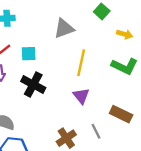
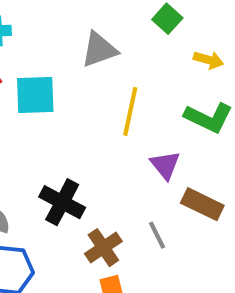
cyan square: (29, 54) -> (35, 95), size x1.5
black cross: (33, 84) -> (62, 202), moved
purple triangle: (81, 96) -> (165, 165), moved

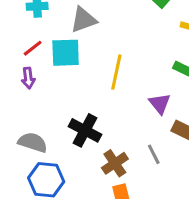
gray triangle: (99, 50) -> (83, 20), moved
yellow line: (130, 111) -> (116, 72), moved

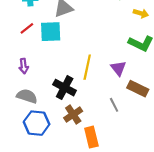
yellow line: (116, 72) -> (87, 67), moved
purple arrow: (28, 78) -> (24, 66), moved
brown cross: (115, 163) -> (73, 114), moved

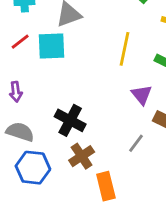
yellow line: (87, 67) -> (124, 49), moved
gray line: (114, 105) -> (136, 143), turned 64

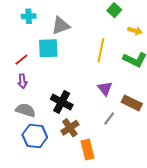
red line: (20, 42) -> (21, 60), moved
purple triangle: (142, 95) -> (105, 89), moved

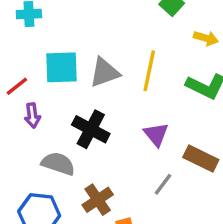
gray triangle: (61, 26) -> (105, 72), moved
purple arrow: (22, 81) -> (32, 115), moved
black cross: (62, 102) -> (91, 129), moved
gray semicircle: (26, 110) -> (58, 164), moved

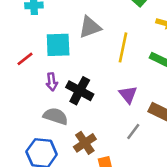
gray triangle: (105, 72) -> (90, 27), moved
purple arrow: (32, 115) -> (52, 82), moved

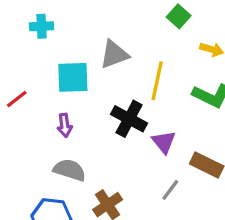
red line: (25, 59) -> (17, 99), moved
black cross: (80, 91) -> (129, 119), moved

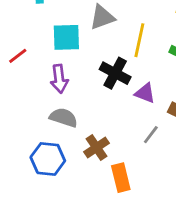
purple arrow: (65, 125) -> (59, 79), size x1.4
purple triangle: (164, 142) -> (145, 93), turned -30

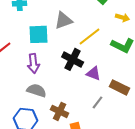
yellow line: (139, 40) -> (90, 36), turned 40
brown cross: (96, 148) -> (60, 111), turned -30

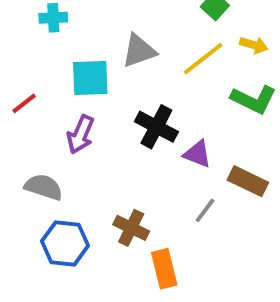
yellow line: (90, 36) -> (203, 59), moved
purple arrow: (34, 63) -> (81, 134), turned 30
gray semicircle: (37, 90) -> (44, 187), moved

